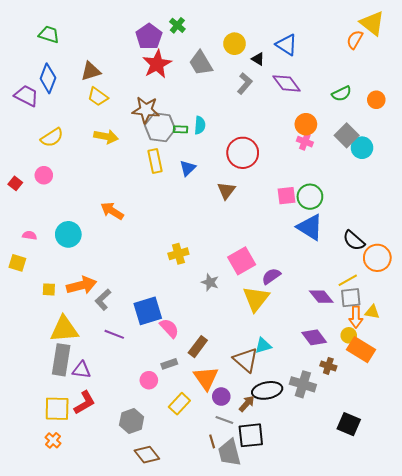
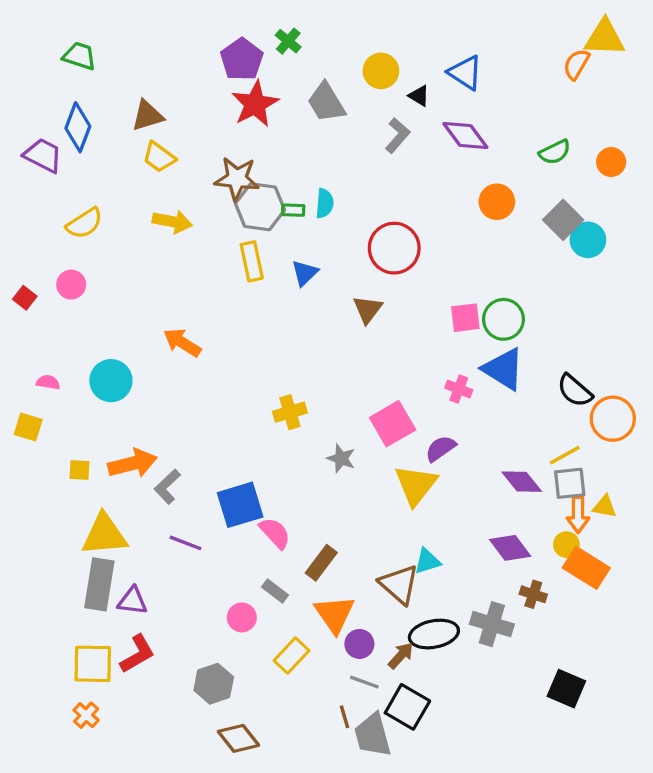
yellow triangle: (372, 23) -> (605, 38), turned -36
pink cross: (305, 142) -> (459, 389), moved
gray rectangle: (169, 364) -> (275, 591), turned 56
black square: (251, 435) -> (407, 707), turned 36

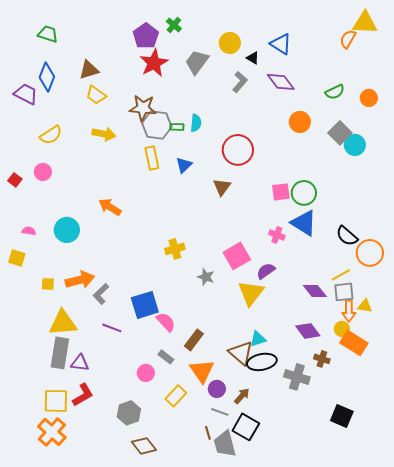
gray trapezoid: (326, 102) -> (197, 62), turned 68
black ellipse: (434, 634) -> (262, 362), moved
orange cross: (86, 715) -> (52, 432), size x1.8

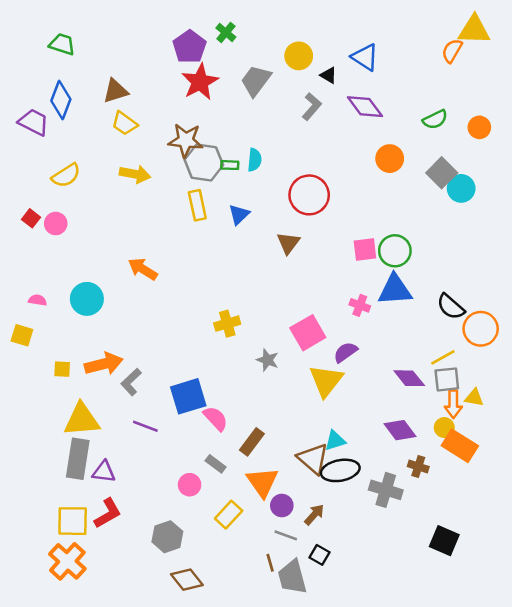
red square: (15, 180) -> (31, 218), moved
blue triangle: (304, 223) -> (395, 290), turned -36
black square: (246, 427) -> (319, 555), size x0.6

